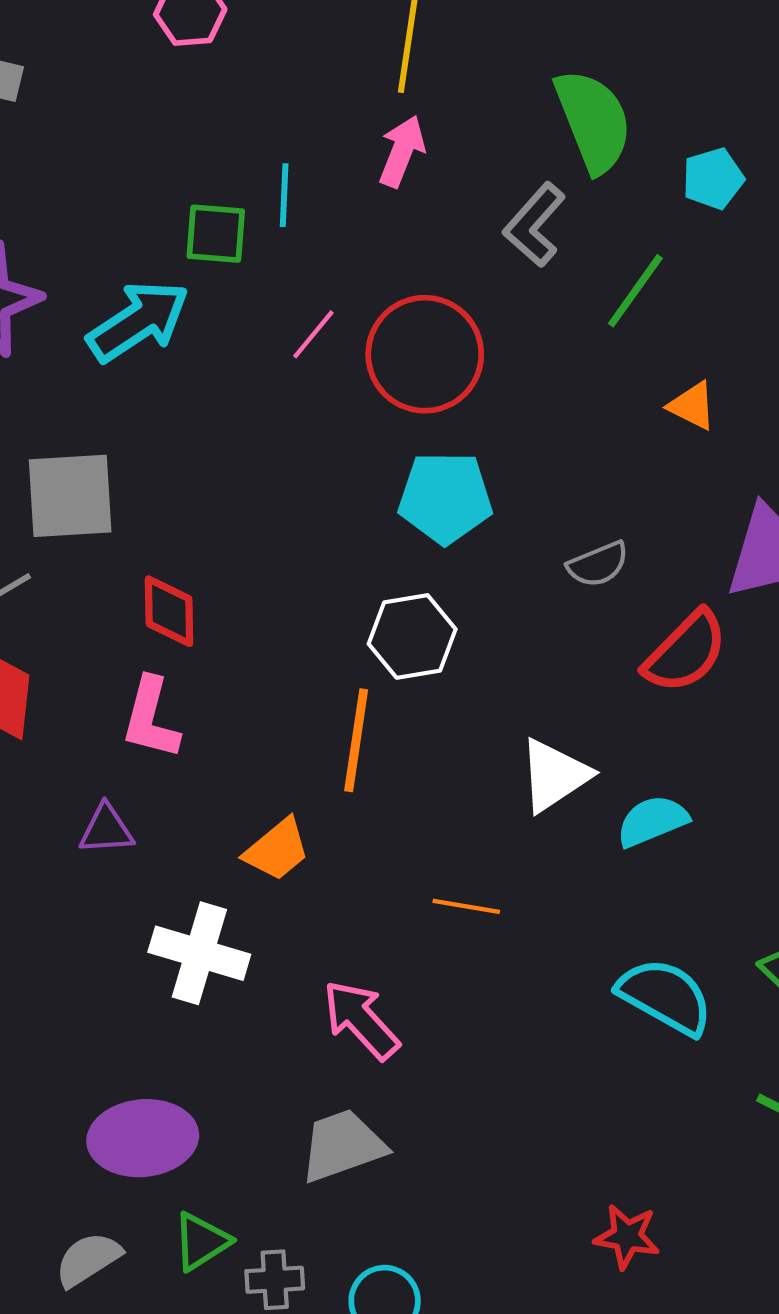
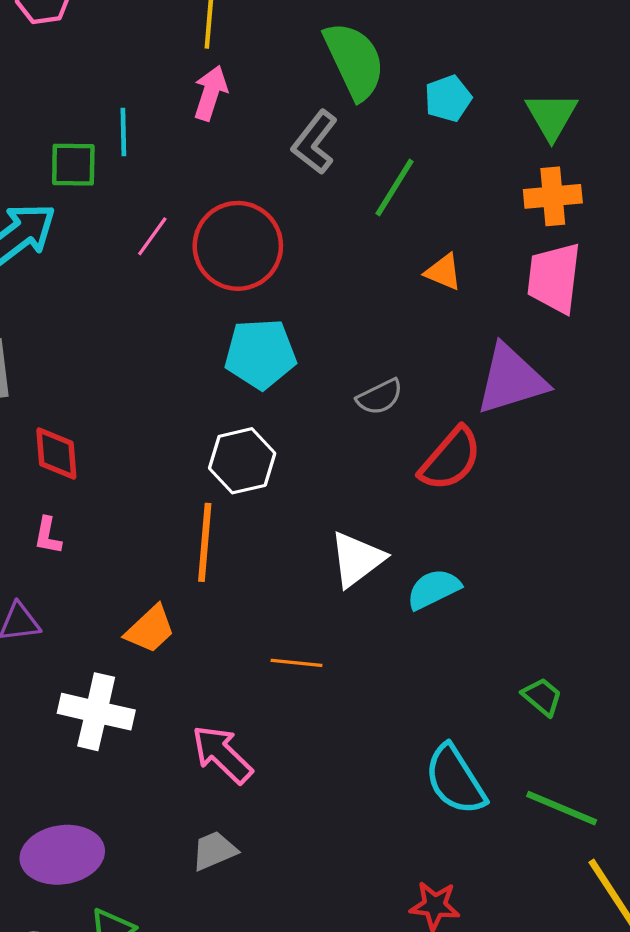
pink L-shape: (151, 718) -> (48, 536), size x0.6
cyan semicircle: (665, 996) -> (455, 780), moved, turned -148
gray trapezoid: (342, 1146) -> (214, 851), size x0.7

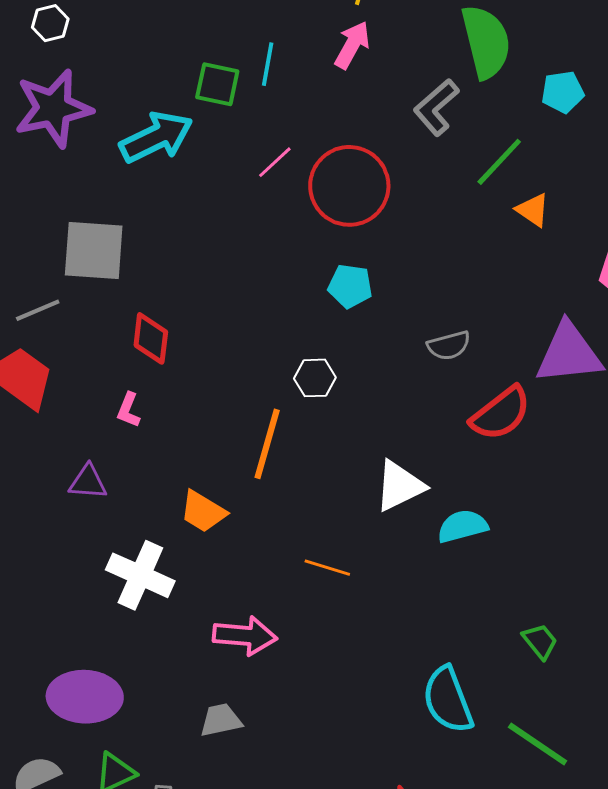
orange triangle: (443, 272) -> (533, 210), moved
cyan pentagon: (260, 354) -> (350, 286), size x0.7
white hexagon: (242, 461) -> (315, 378), size x0.7
orange trapezoid: (150, 629) -> (203, 512), turned 63
pink arrow: (222, 754) -> (245, 636), turned 130

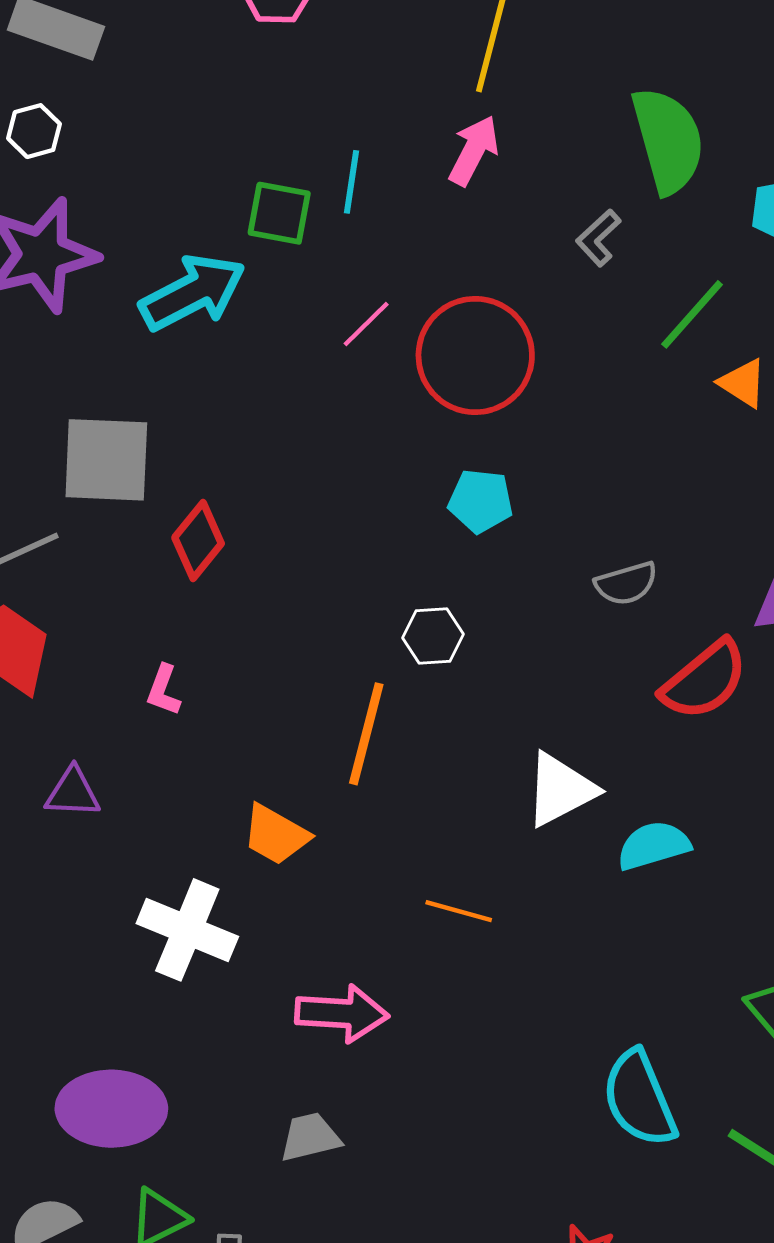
gray L-shape: (436, 107) -> (598, 238), size x0.7
red diamond: (151, 338) -> (198, 540), moved, turned 34
purple triangle: (88, 482) -> (73, 793), moved

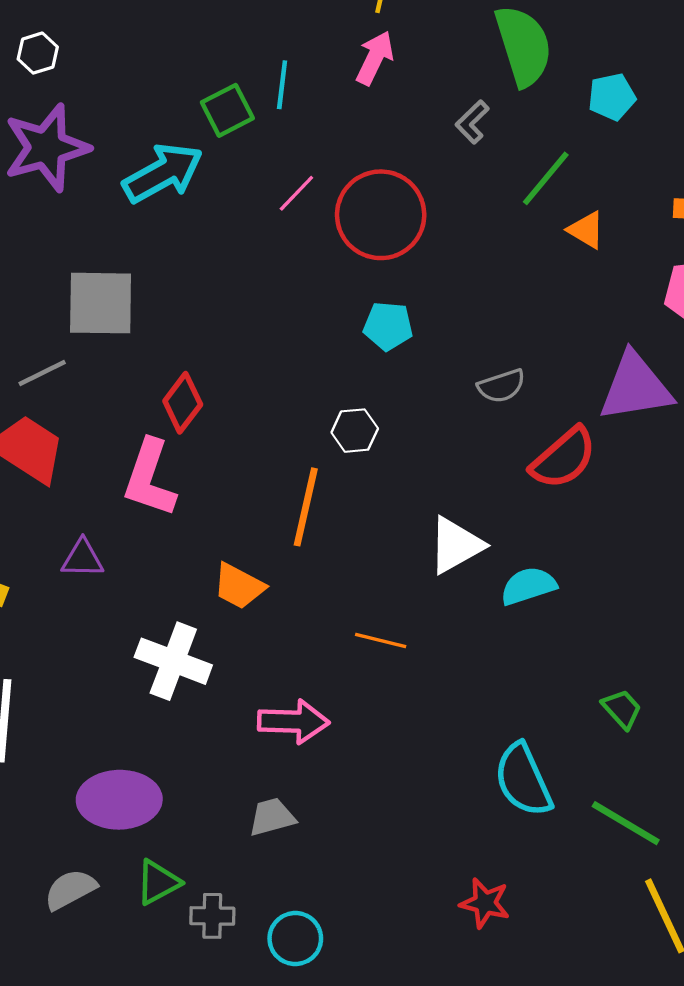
green square: (279, 213) -> (227, 110), turned -36
red diamond: (198, 540) -> (183, 403), moved
pink L-shape: (163, 690) -> (150, 478), size x2.0

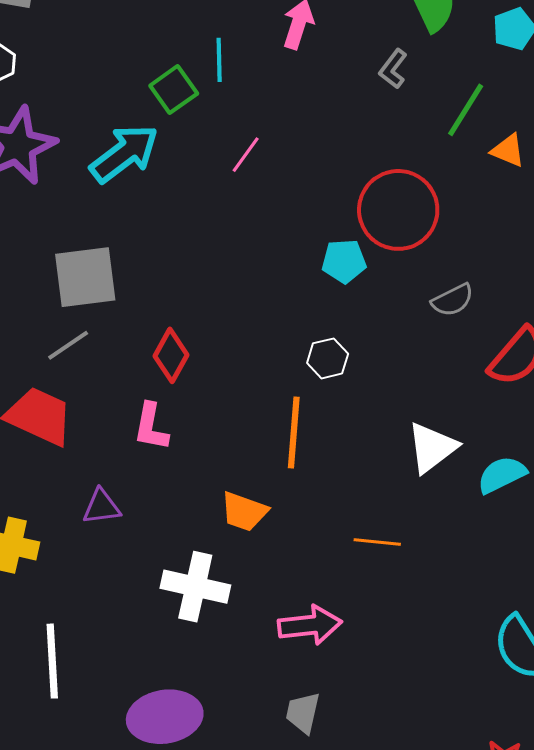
red circle: (381, 215) -> (398, 210), moved
gray line: (42, 373) -> (68, 345), moved
pink L-shape: (150, 478) -> (151, 427), size x0.7
gray trapezoid: (272, 817) -> (303, 713), turned -54

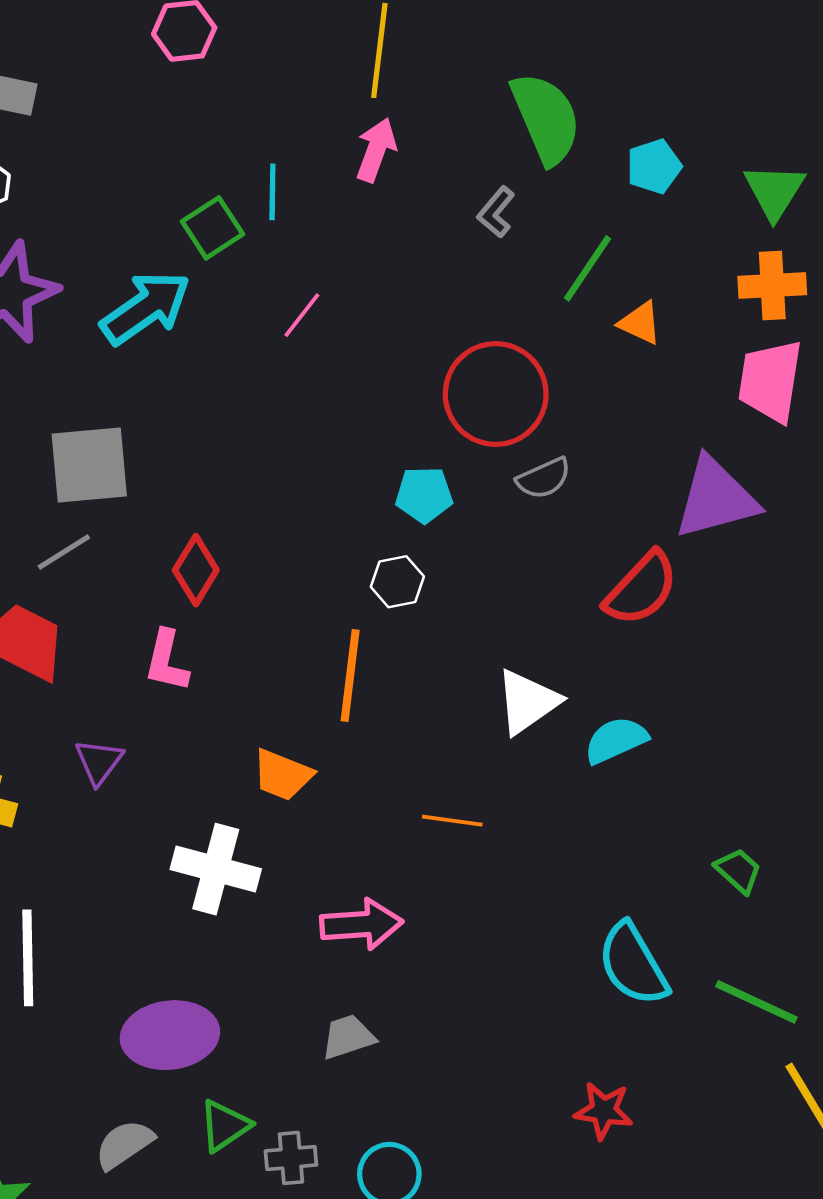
cyan pentagon: (344, 261) -> (424, 495), moved
gray semicircle: (453, 300) -> (544, 478), moved
purple triangle: (101, 507) -> (99, 762), turned -48
gray trapezoid: (303, 713) -> (348, 1037), turned 57

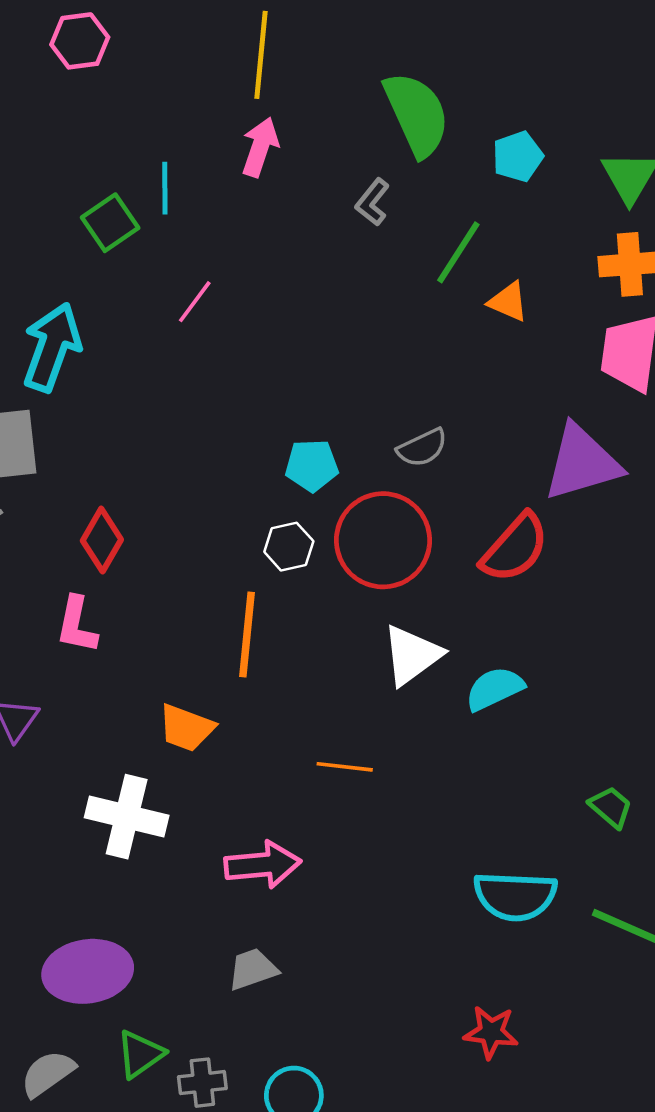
cyan arrow: (146, 308) -> (52, 347), moved, turned -34
red circle: (496, 394) -> (383, 540), moved
cyan semicircle: (633, 964) -> (515, 896), turned -56

